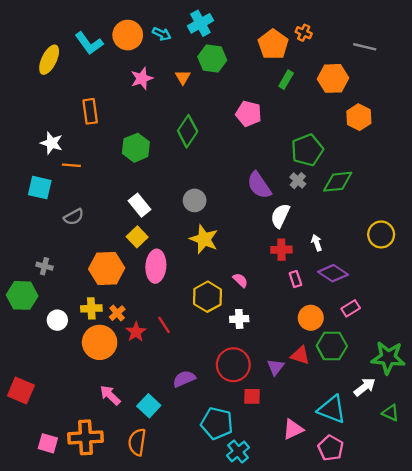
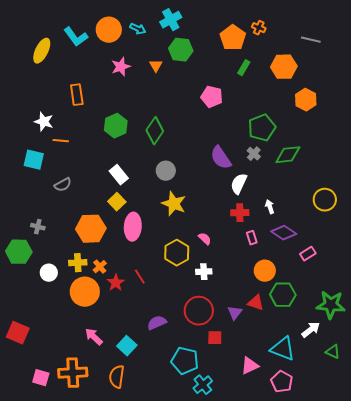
green diamond: (188, 131) -> (155, 131), moved
pink rectangle: (351, 308) -> (308, 254), moved

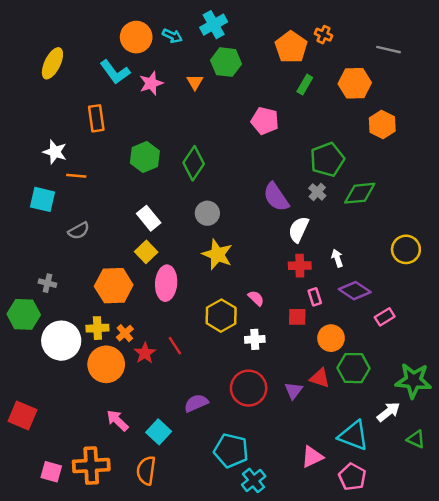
cyan L-shape: (76, 37) -> (115, 72), moved
white circle: (49, 273) -> (61, 341), size x1.8
red square: (215, 338) -> (297, 317), moved

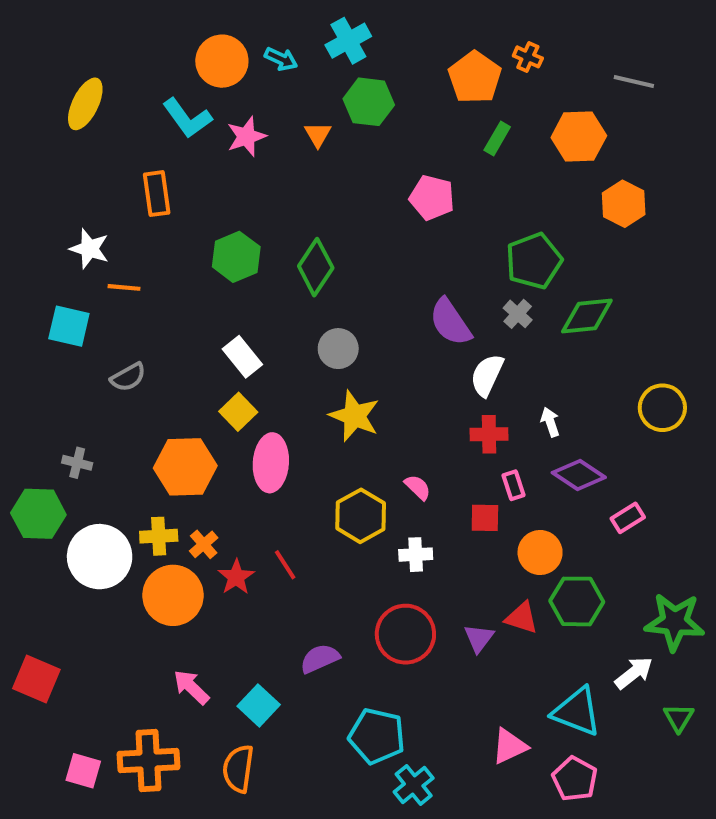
green triangle: (416, 439) -> (679, 718), turned 36

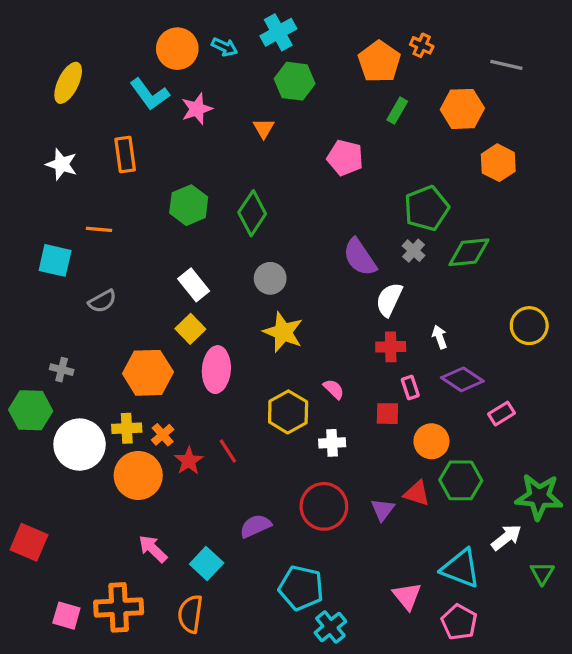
orange triangle: (318, 134) -> (264, 128), moved
white star: (89, 249) -> (62, 164), moved
pink triangle: (509, 746) -> (407, 596), turned -44

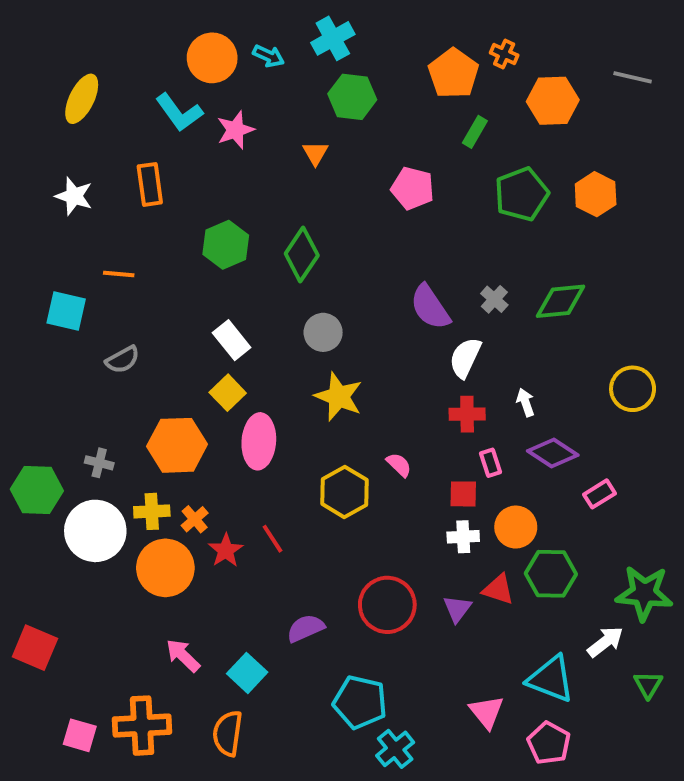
gray line: (506, 65) -> (633, 77), moved
orange hexagon: (462, 109) -> (553, 101), moved
green pentagon: (427, 208) -> (522, 194), moved
gray cross: (62, 370) -> (99, 463), moved
white cross: (332, 443) -> (463, 537), moved

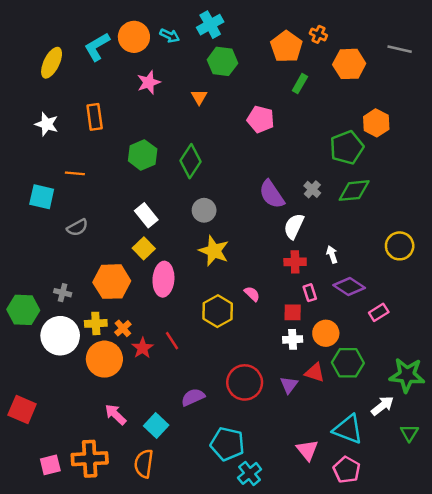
cyan L-shape: (179, 112) -> (97, 47), moved, turned 96
green pentagon: (522, 194) -> (347, 148), moved
pink square: (80, 735) -> (50, 465), turned -30

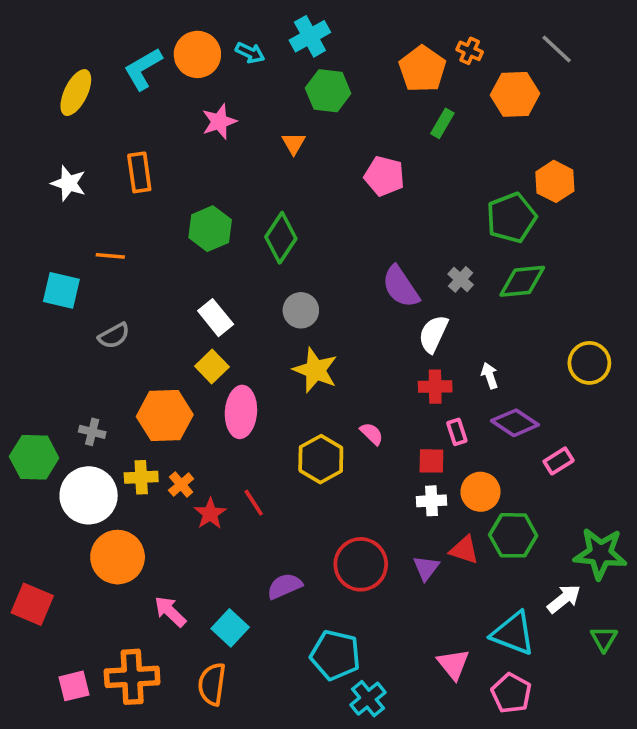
gray line: (400, 49) -> (557, 49), moved, turned 30
orange circle: (104, 359) -> (118, 557), moved

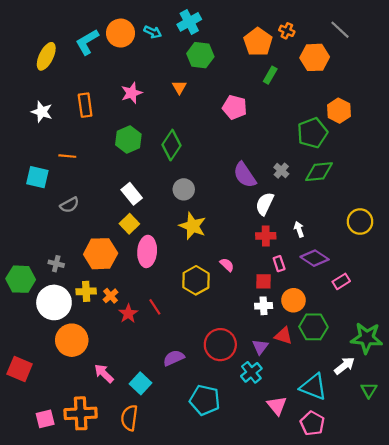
pink star: (219, 122) -> (132, 93), moved
cyan cross: (368, 699) -> (251, 372), moved

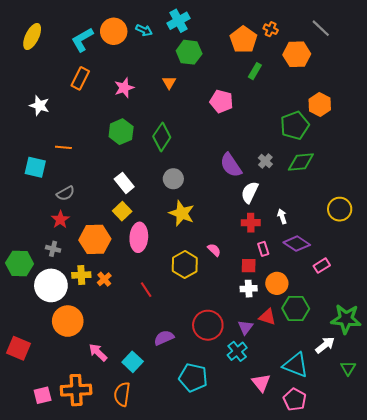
yellow ellipse: (46, 56) -> (32, 36), moved
orange rectangle: (85, 105) -> (80, 78), moved, turned 35
red star: (128, 314) -> (60, 220), moved

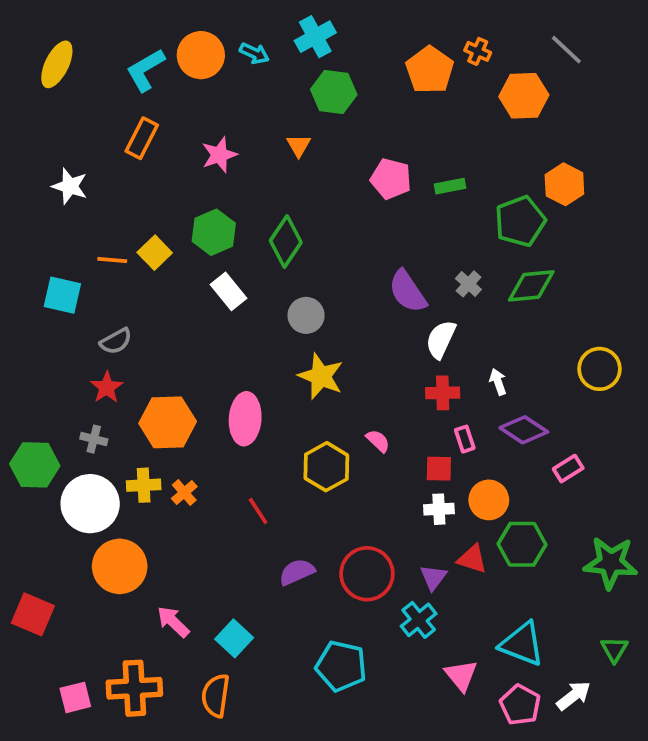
green rectangle: (255, 71) -> (450, 186), moved, turned 49
white rectangle: (124, 183) -> (229, 291), moved
yellow square: (122, 211) -> (155, 253), moved
purple semicircle: (164, 338) -> (297, 572), moved
white arrow: (325, 345) -> (574, 696), moved

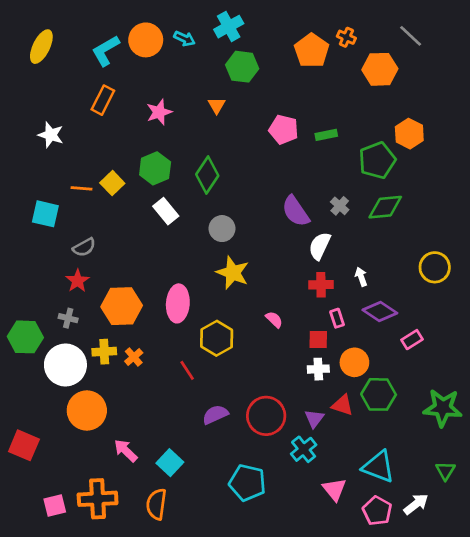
yellow hexagon: (326, 467) -> (217, 338), moved

